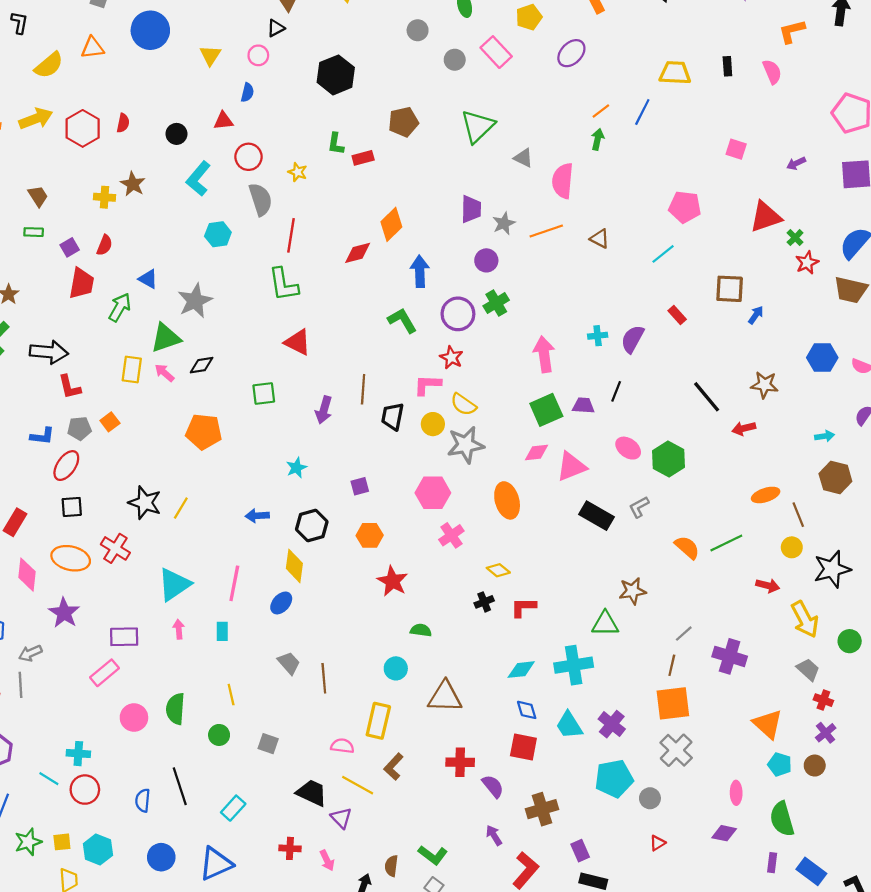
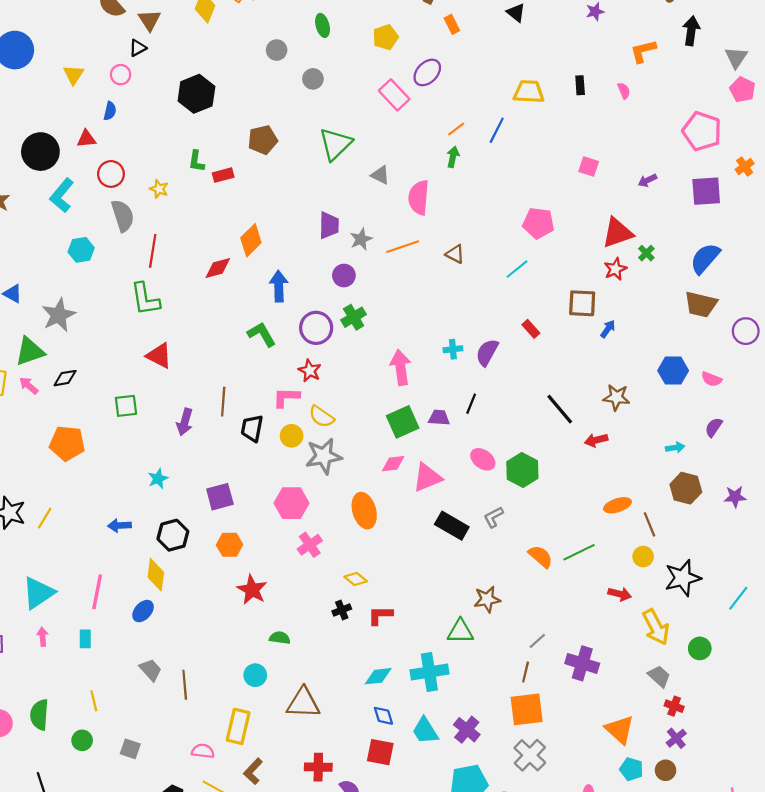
pink rectangle: (496, 52) -> (394, 95), moved
pink semicircle: (772, 72) -> (624, 91), size x0.7
black circle: (176, 134) -> (40, 152), size x1.8
red star: (807, 263) -> (615, 269), moved
purple square: (360, 486) -> (220, 497), size x1.5

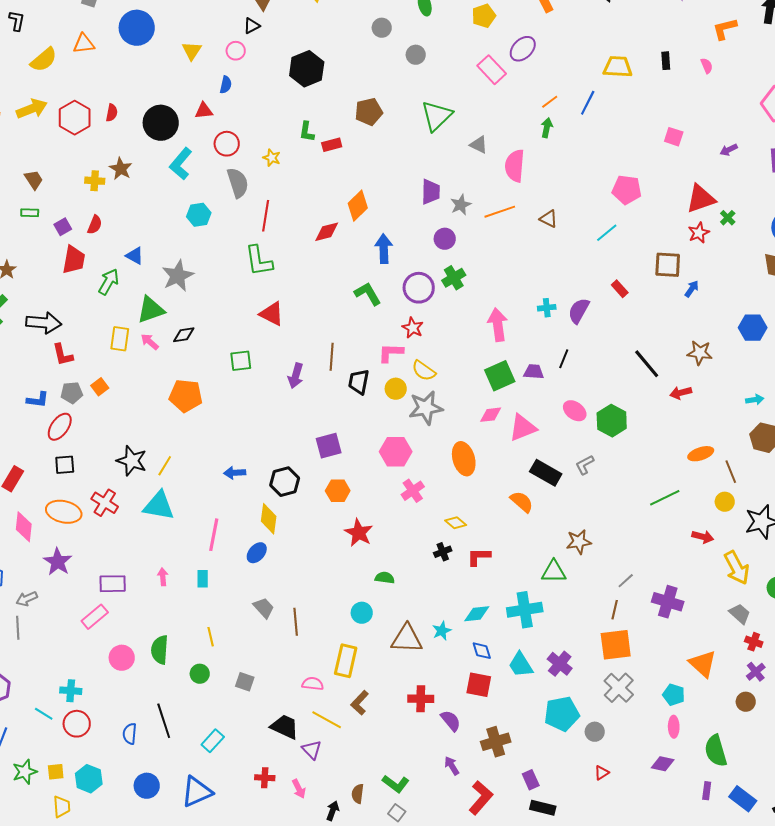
cyan star: (158, 479) -> (442, 631), moved
orange semicircle: (541, 557) -> (522, 502), moved
cyan triangle: (38, 593) -> (159, 506), moved, turned 44
cyan pentagon: (631, 769) -> (674, 695), moved

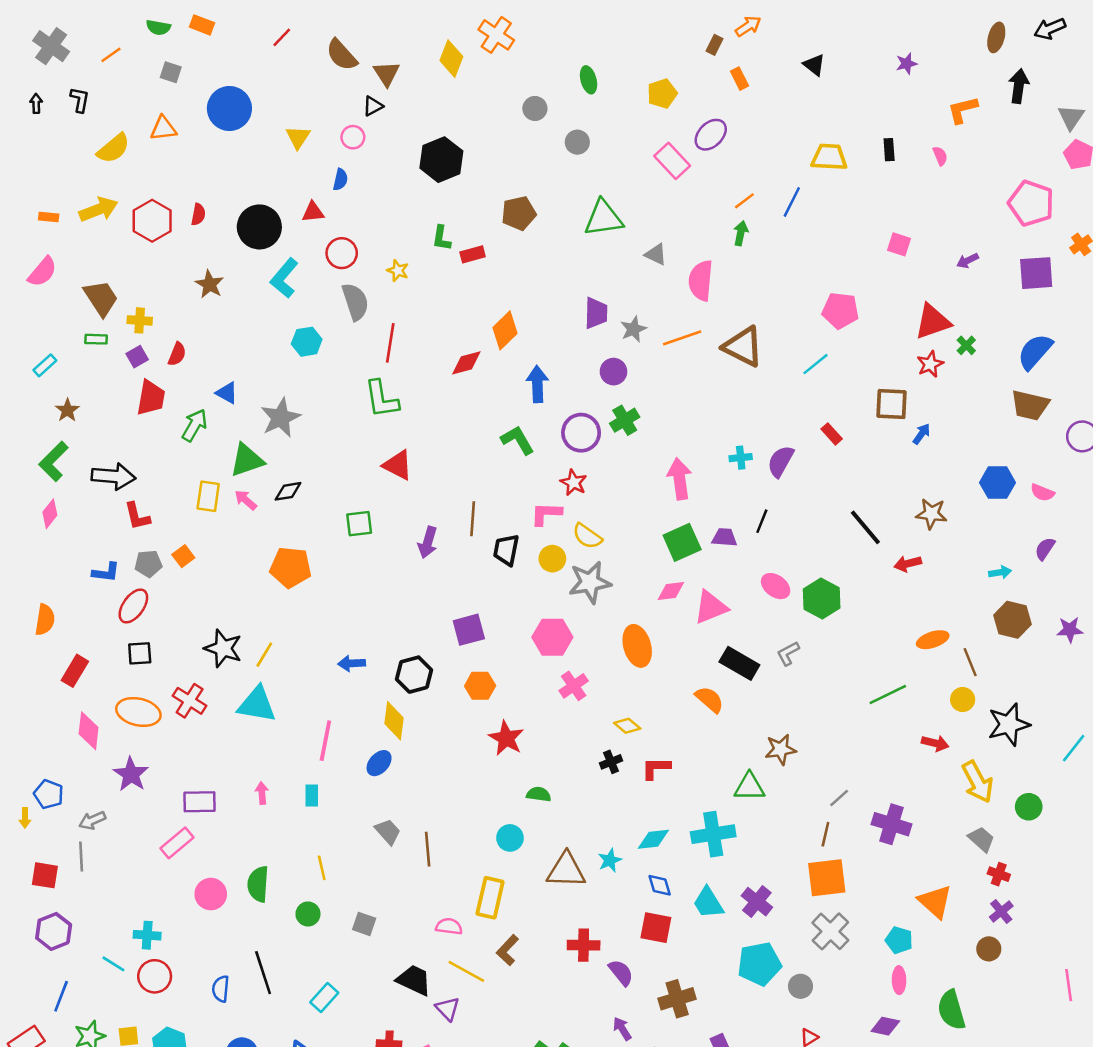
green triangle: (437, 116) -> (603, 218), turned 36
brown trapezoid: (34, 180) -> (101, 298), size x1.5
yellow cross: (95, 181) -> (140, 320), moved
brown triangle: (549, 219) -> (743, 347), size x1.8

